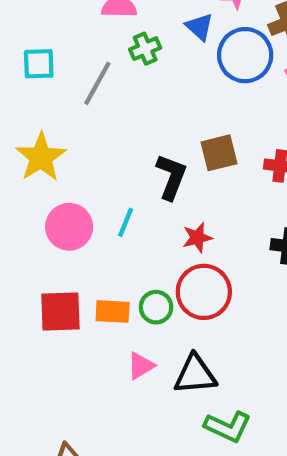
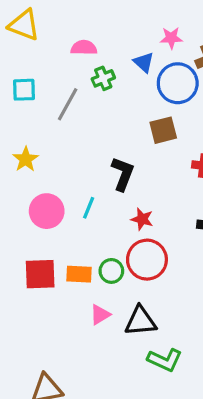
brown square: (219, 153) -> (163, 130), moved
yellow star: (41, 157) -> (26, 159), size x0.7
red star: (197, 238) -> (142, 219), turned 30

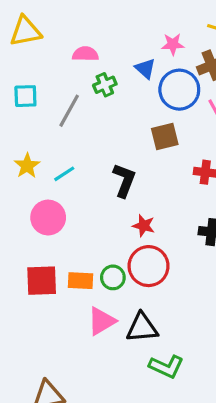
yellow triangle: (24, 25) -> (25, 31), turned -32
cyan line: (89, 208) -> (64, 174), moved, turned 35
pink triangle: (100, 315) -> (102, 321), size x1.4

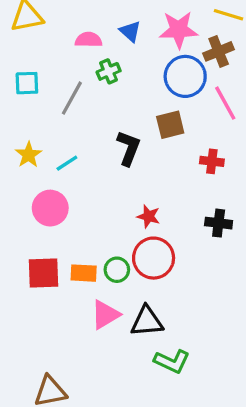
pink star: (173, 44) -> (179, 30), size x1.6
blue triangle: (145, 69) -> (130, 31), moved
black L-shape: (124, 180) -> (129, 148), moved

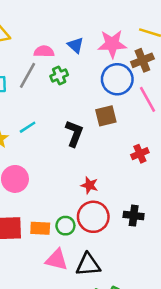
gray line: (72, 98) -> (28, 75), moved
red cross: (212, 161) -> (140, 154), moved, turned -30
cyan line: (67, 163) -> (28, 127), moved
black cross: (219, 223) -> (134, 216), moved
pink triangle: (105, 315) -> (57, 260), turned 45

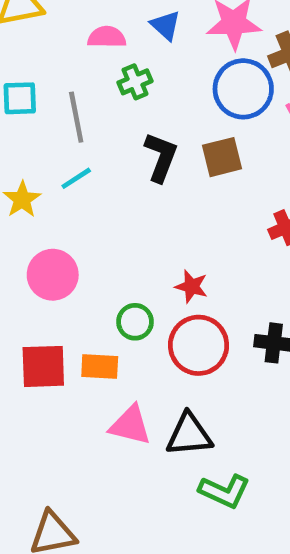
gray line: (28, 75) -> (76, 117), moved, turned -40
black L-shape: (74, 134) -> (161, 157), moved
green circle: (65, 226) -> (135, 322), moved

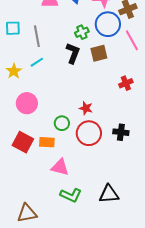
green cross: (135, 82) -> (82, 32), moved
red square: (43, 366) -> (23, 142), turned 30
black triangle: (189, 435) -> (109, 194), moved
green L-shape: (224, 491) -> (71, 195), moved

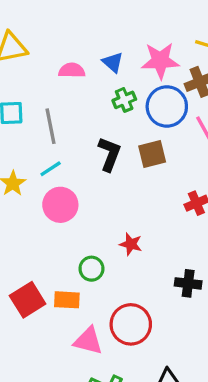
green cross: (82, 32) -> (124, 100), moved
pink circle: (27, 103) -> (60, 205), moved
red circle: (89, 133) -> (131, 324), moved
red square: (23, 142) -> (28, 300), turned 30

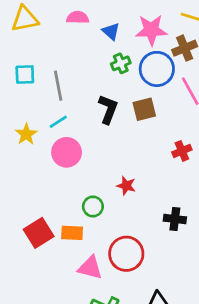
pink semicircle: (72, 70) -> (78, 18), moved

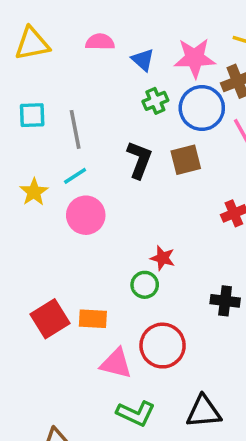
green circle: (93, 206) -> (145, 285), moved

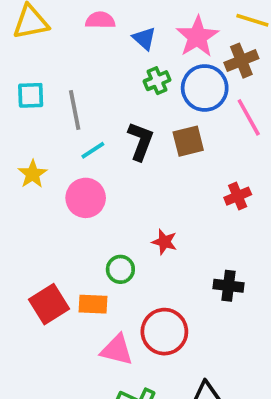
pink star: (195, 58) -> (197, 37), turned -30
cyan line: (75, 176) -> (93, 150), moved
green circle: (145, 285) -> (120, 269), moved

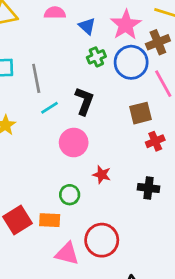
brown square: (188, 141) -> (141, 113), moved
pink circle: (86, 198) -> (74, 143), moved
black cross: (228, 286) -> (149, 188), moved

